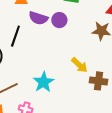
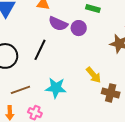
black line: (15, 36) -> (40, 50), moved
cyan star: (43, 82) -> (56, 88), turned 30

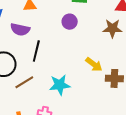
purple semicircle: (58, 24) -> (20, 29), moved
brown line: (20, 90) -> (24, 82), moved

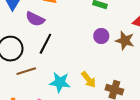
purple circle: (70, 22) -> (101, 36), moved
yellow arrow: (94, 64) -> (89, 80), moved

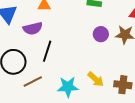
purple semicircle: (35, 19) -> (33, 28), turned -30

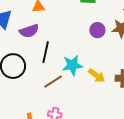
brown line: (33, 81) -> (53, 82), moved
cyan star: (68, 87) -> (72, 65), moved

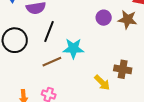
yellow arrow: (97, 75) -> (102, 83), moved

